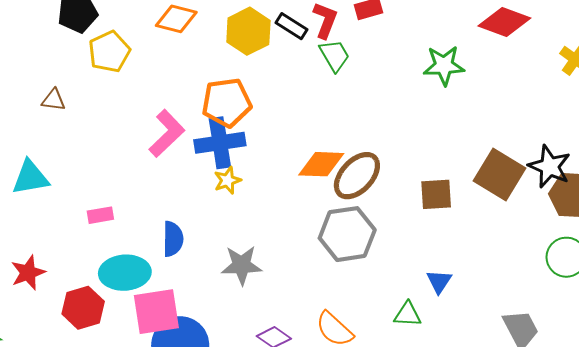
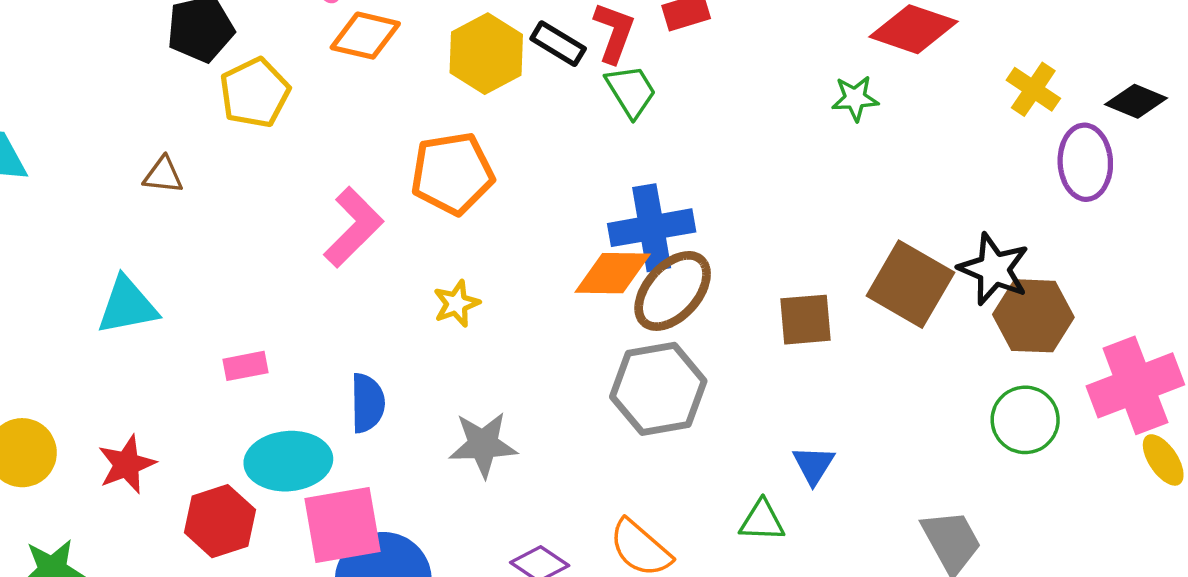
green star: (444, 66) -> (855, 98), moved, size x0.7
blue cross: (220, 143) -> (652, 228), moved

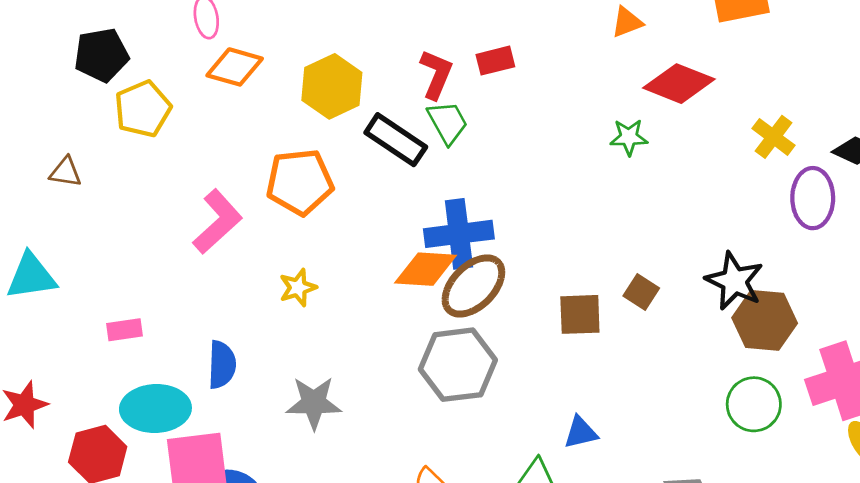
black rectangle: (558, 44) -> (396, 140), moved, size x1.4
brown square: (910, 284) -> (641, 292), moved, size x0.5
blue triangle: (814, 465) -> (581, 432), turned 42

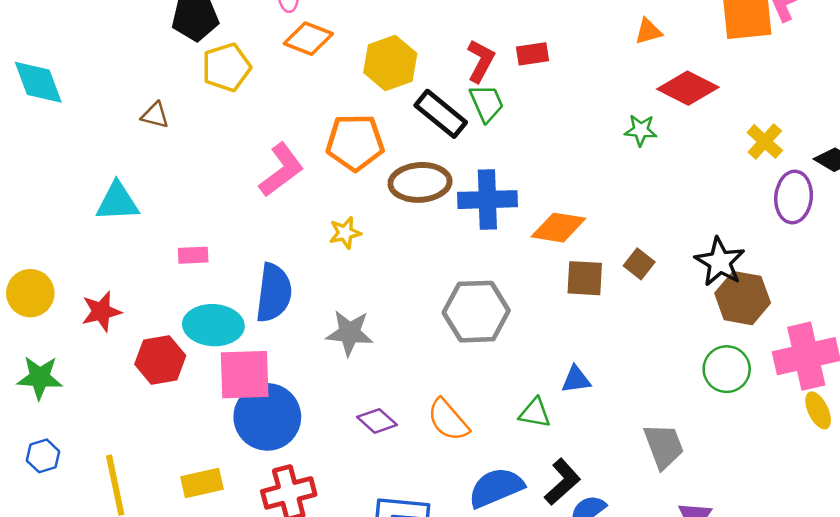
orange diamond: (426, 269) -> (558, 228), moved
brown ellipse: (473, 286) -> (420, 182), moved, turned 36
blue semicircle: (222, 365) -> (274, 293), size x1.4

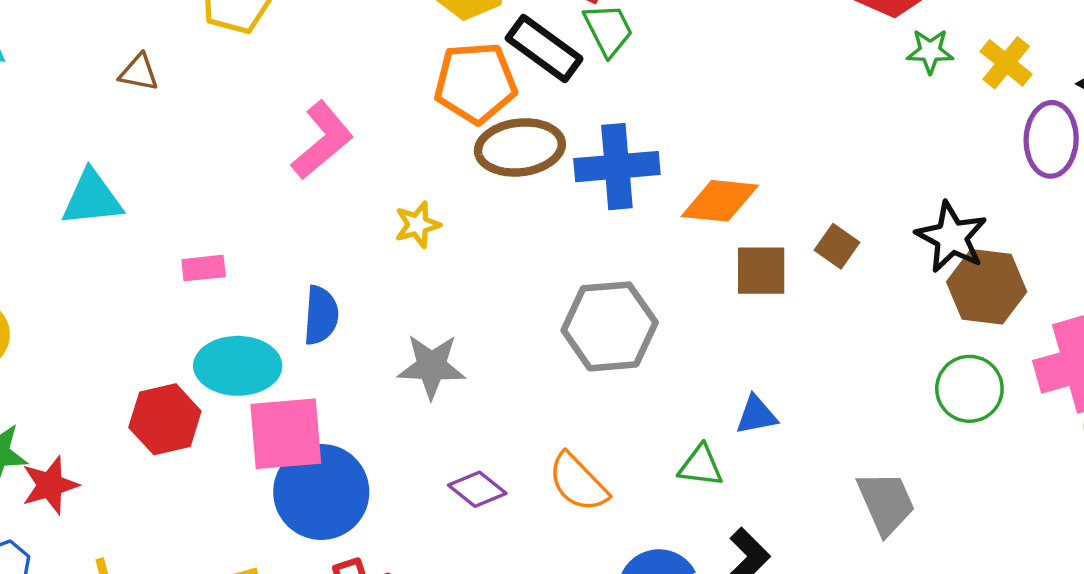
green star: (641, 130) -> (930, 51), moved
orange pentagon: (355, 142) -> (475, 83), moved
blue semicircle: (274, 293) -> (321, 315), size x0.7
red star: (101, 311) -> (50, 485), moved

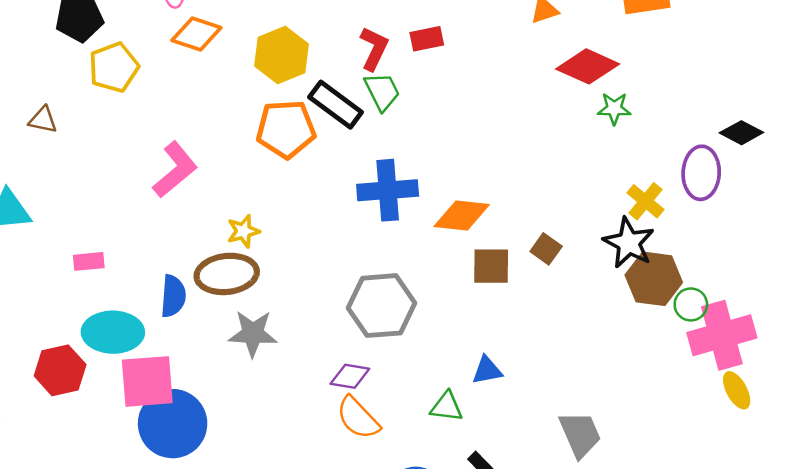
yellow cross: (1006, 63) -> (645, 201), moved
brown ellipse: (520, 147) -> (227, 274), moved
green circle: (969, 389) -> (691, 304), moved, size x0.7
purple diamond: (477, 489) -> (350, 376), moved, turned -30

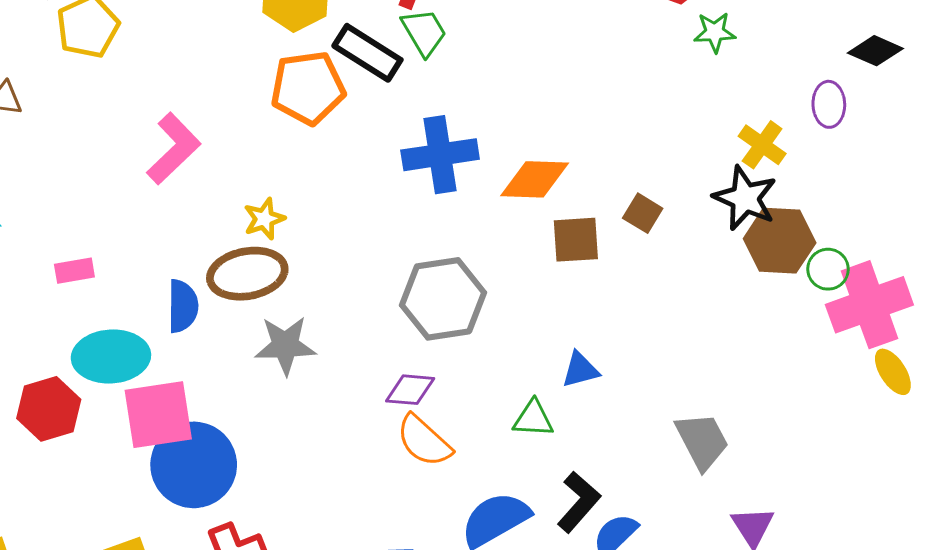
purple ellipse: (701, 173) -> (829, 104), size x0.7

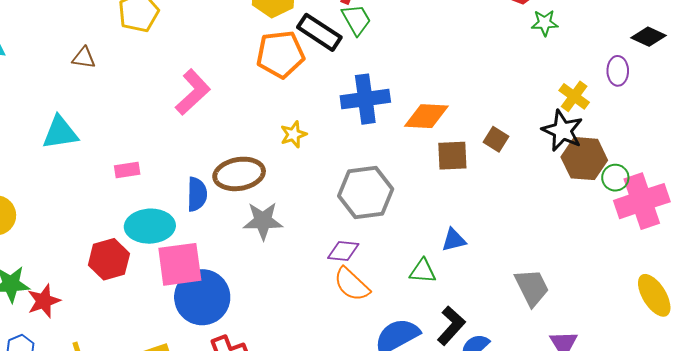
yellow star: (264, 219) -> (293, 134), moved
yellow ellipse: (893, 372) -> (654, 295), moved, size x1.4

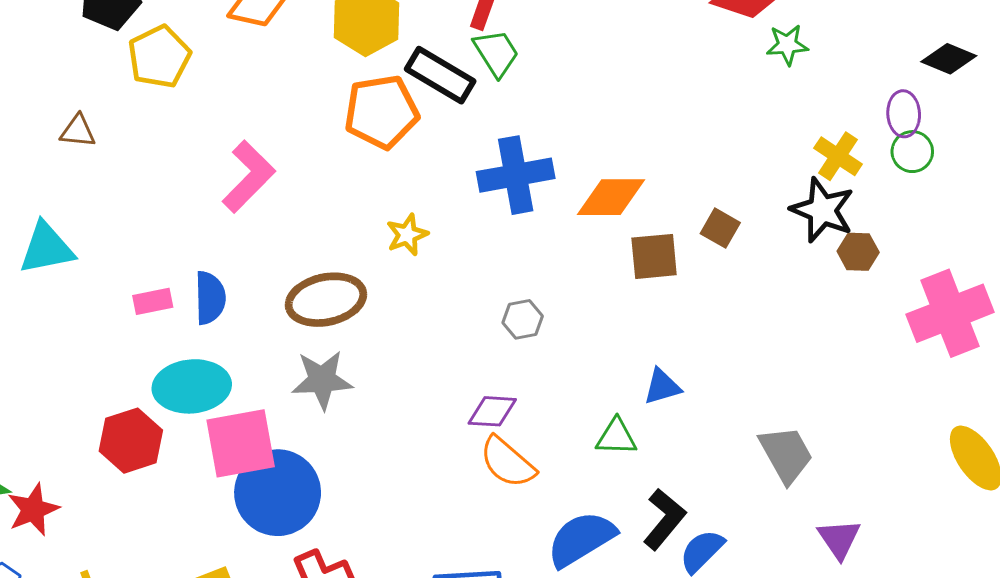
brown hexagon: (584, 159) -> (858, 252), size x0.6
green circle: (615, 178) -> (912, 152), moved
gray hexagon: (366, 192) -> (523, 319), size x0.5
blue semicircle: (197, 194) -> (210, 298), moved
gray star: (263, 221) -> (322, 380), moved

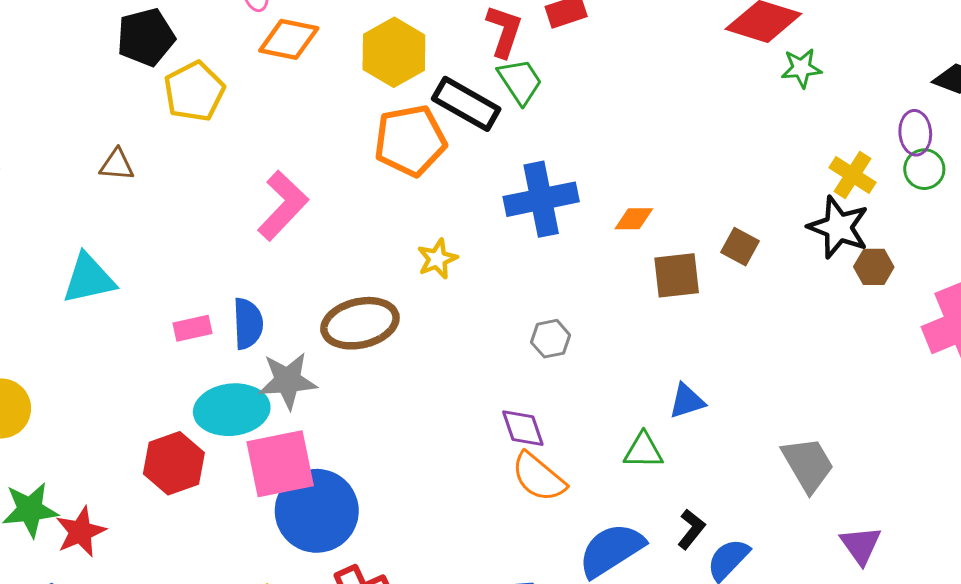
orange diamond: (611, 197) -> (634, 219), size x0.6
gray star: (322, 380) -> (288, 381), moved
purple diamond: (492, 411) -> (523, 428), turned 69
black L-shape: (664, 519) -> (691, 529), size x0.7

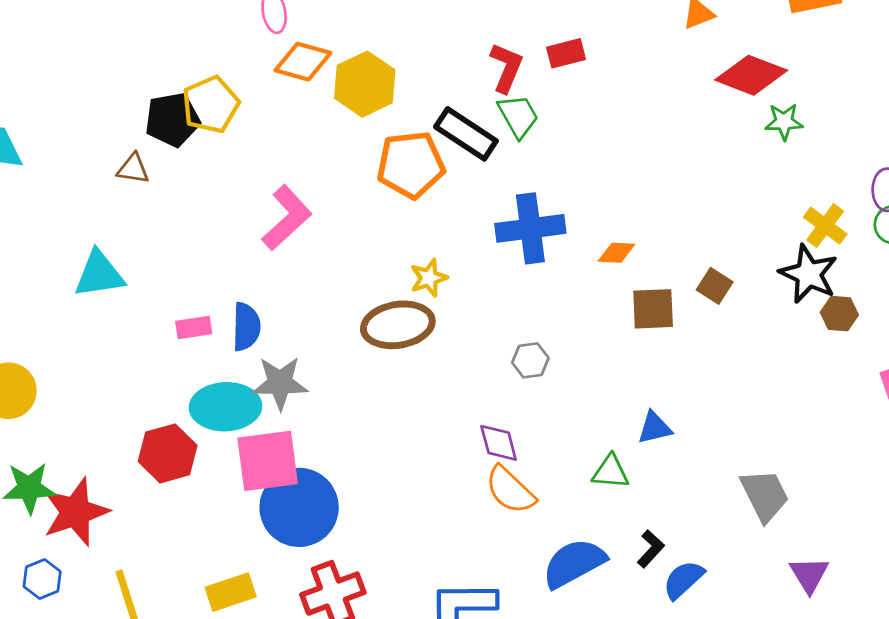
black pentagon: (146, 37) -> (172, 120), moved
yellow hexagon: (394, 52) -> (365, 84), moved
brown ellipse: (360, 323) -> (398, 325), moved
red star: (81, 532) -> (75, 512), size x1.4

